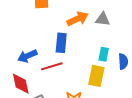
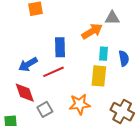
orange arrow: (78, 19) -> (92, 31), moved
gray triangle: (103, 19) -> (112, 18), moved

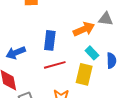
cyan rectangle: (103, 54) -> (92, 53), turned -56
red line: (54, 72) -> (55, 65), moved

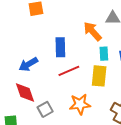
orange arrow: (84, 29) -> (92, 31), turned -100
cyan rectangle: (92, 53) -> (104, 54), turned 48

